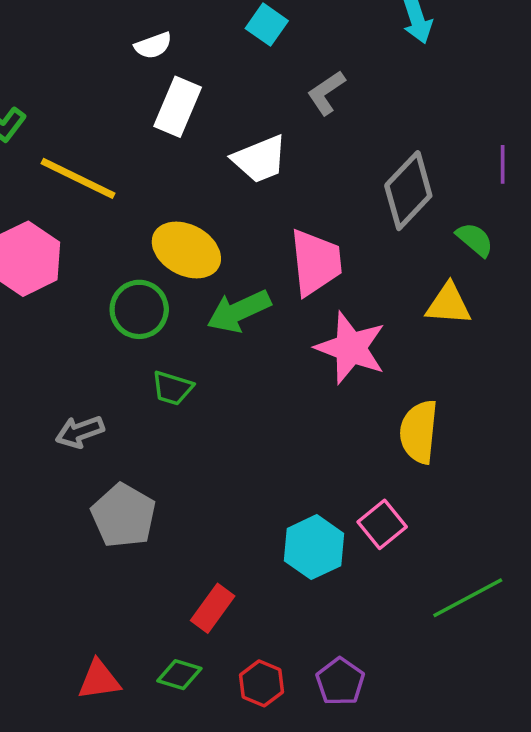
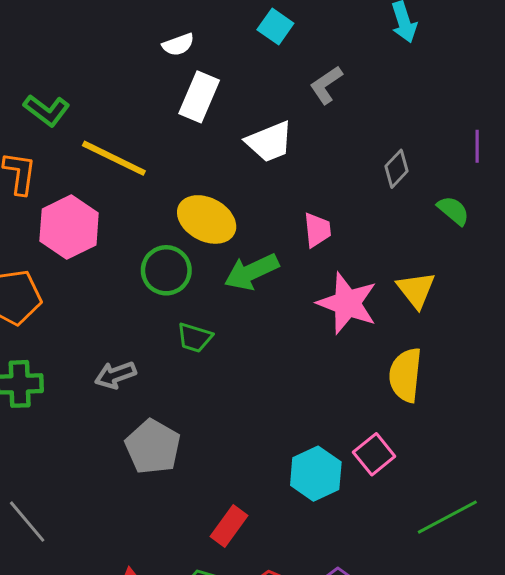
gray diamond: (408, 191) -> (396, 169), size x0.6
pink trapezoid: (316, 262) -> (317, 230), size x0.6
yellow triangle: (449, 304) -> (416, 290), moved, turned 48

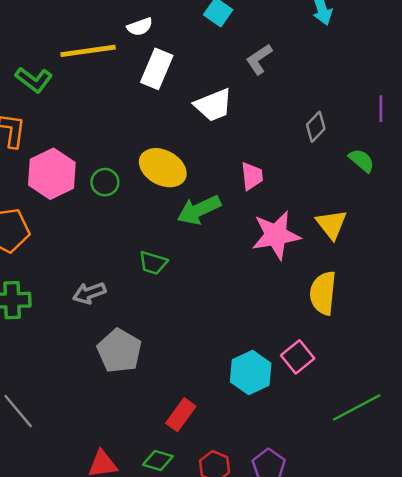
yellow line: (114, 158) -> (88, 51), moved, turned -34
green circle: (166, 270) -> (105, 182), moved, size x0.7
pink star: (347, 303) -> (276, 235), turned -30

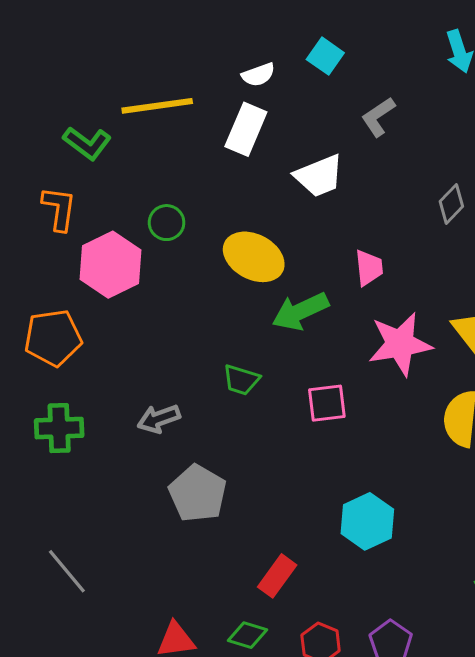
white semicircle: (140, 27) -> (258, 75), moved
green circle: (105, 182) -> (167, 223), moved
pink square: (298, 357) -> (327, 403), moved, turned 32

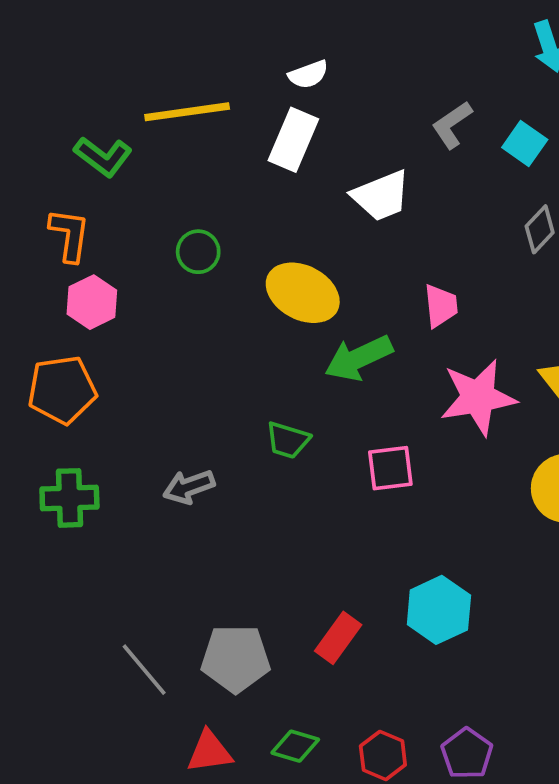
cyan square: (325, 56) -> (525, 144), moved
pink hexagon: (110, 265) -> (92, 302), moved, size x0.7
gray pentagon: (198, 493) -> (236, 658), moved, turned -30
gray line: (67, 571) -> (144, 670), moved
red rectangle: (277, 576) -> (338, 638), moved

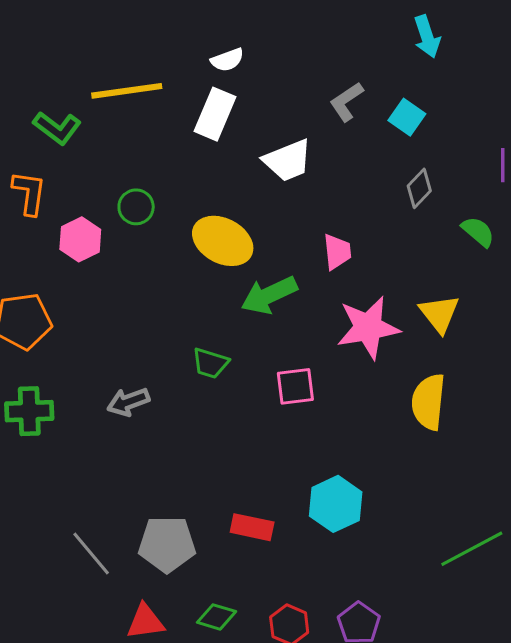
pink hexagon: (92, 302) -> (80, 239), moved
red rectangle: (338, 638) -> (252, 527), turned 66

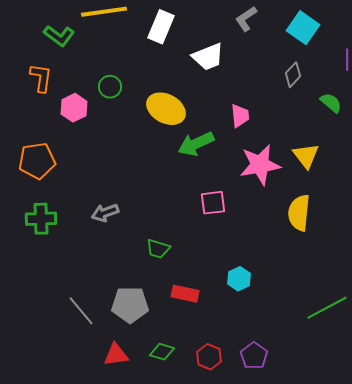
cyan square: (407, 117) -> (303, 28), moved, size x1.4
green trapezoid: (210, 363) -> (158, 249), moved
cyan hexagon: (336, 504) -> (239, 279), size x0.7

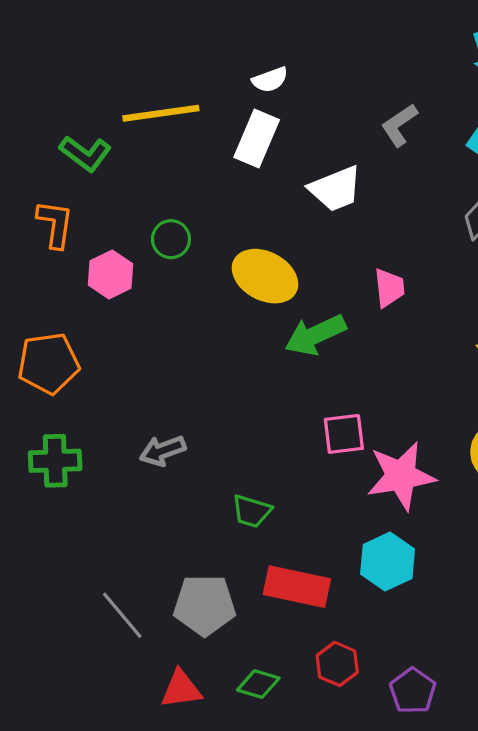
pink star: (260, 165) -> (401, 476), moved
cyan hexagon: (239, 279) -> (388, 561), size x1.4
red rectangle: (185, 294) -> (297, 587), size x1.4
red hexagon: (209, 357) -> (337, 664), moved

